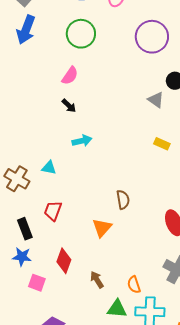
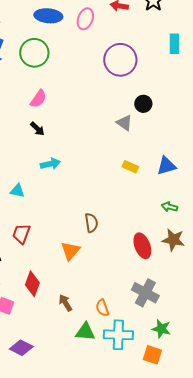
green circle: (81, 34) -> (34, 53), moved

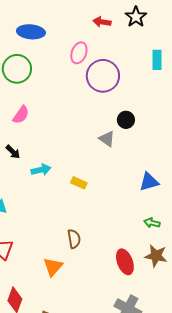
pink ellipse: (85, 19) -> (79, 53), moved
black arrow: (37, 129) -> (13, 152), moved
cyan arrow: (50, 164) -> (41, 170), moved
yellow rectangle: (130, 167) -> (79, 183), moved

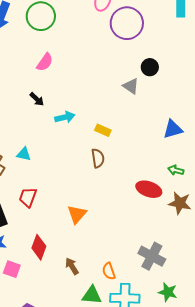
brown semicircle: (74, 239) -> (98, 158), moved
red ellipse: (125, 262) -> (149, 189), moved, turned -50

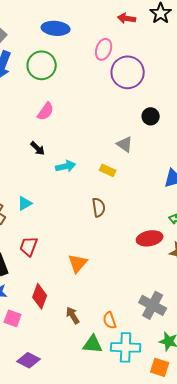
gray triangle: (131, 86) -> (125, 144), moved
yellow rectangle: (103, 130) -> (108, 170), moved
cyan triangle: (24, 154) -> (25, 203), turned -42
red ellipse: (149, 189) -> (150, 238), turned -30

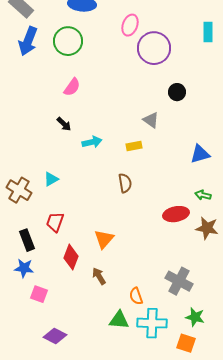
yellow rectangle: (108, 170) -> (134, 146), turned -35
red diamond: (40, 296) -> (71, 257), moved
brown arrow: (73, 315) -> (99, 276), moved

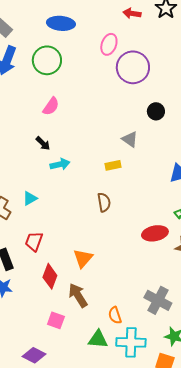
cyan arrow: (92, 142) -> (60, 164), moved
brown arrow: (99, 276) -> (78, 295), size x1.4
pink square: (39, 294) -> (56, 320), moved

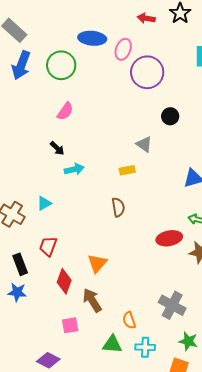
blue ellipse: (61, 23) -> (92, 38), moved
pink square: (56, 320) -> (70, 325), turned -30
cyan cross: (131, 342) -> (145, 347), size x0.7

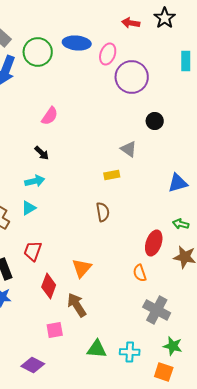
green circle: (61, 65) -> (38, 52), moved
cyan arrow: (74, 169) -> (35, 181), moved
red ellipse: (169, 238) -> (154, 243), turned -60
orange semicircle: (129, 320) -> (140, 273), moved

